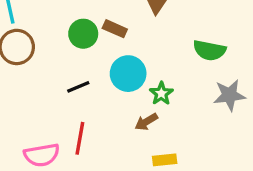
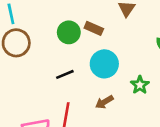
green star: (161, 93) -> (140, 85), moved
brown arrow: (146, 122) -> (104, 102), moved

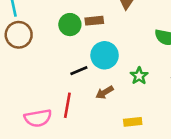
brown rectangle: (94, 28) -> (94, 21), turned -30
black line: (65, 74) -> (79, 71), moved

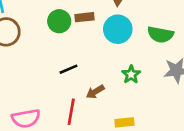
cyan circle: (105, 55) -> (118, 29), moved
red line: (67, 105) -> (71, 112), moved

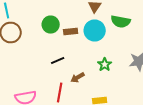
brown rectangle: (84, 17) -> (71, 32), moved
green semicircle: (160, 35) -> (121, 22), moved

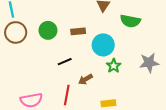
green circle: (51, 24) -> (48, 30), moved
cyan circle: (95, 30) -> (103, 45), moved

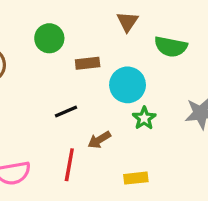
green circle: (48, 30) -> (49, 38), moved

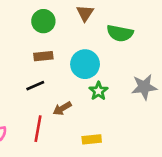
green circle: (49, 38) -> (43, 21), moved
brown rectangle: (88, 63) -> (43, 56), moved

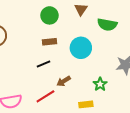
green star: (98, 91) -> (100, 84), moved
red line: (38, 129) -> (45, 96), turned 48

